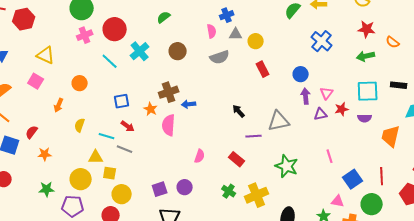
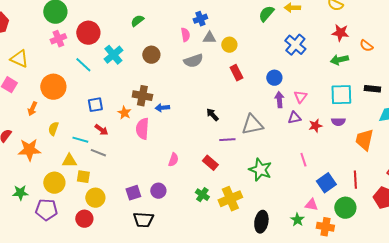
orange circle: (80, 83) -> (53, 87), size x1.6
brown cross: (169, 92) -> (142, 96), turned 30
red star: (342, 109) -> (315, 126), moved
orange star: (45, 154) -> (29, 150), moved, size x1.6

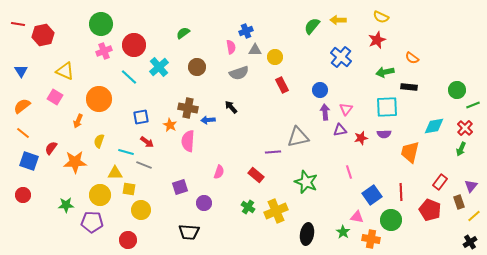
red star: (340, 33) -> (377, 40), moved, turned -30
black rectangle: (372, 89) -> (409, 87), moved
black arrow: (212, 115) -> (231, 107), moved
purple square: (133, 193) -> (180, 187), moved
red circle: (84, 219) -> (128, 240), moved

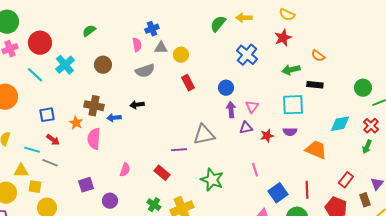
black arrow: (231, 107) -> (137, 105), turned -56
orange trapezoid: (410, 152) -> (316, 150), turned 100

